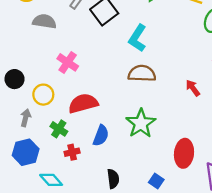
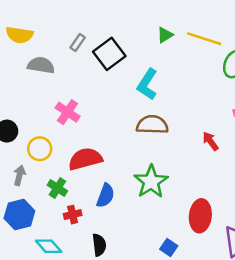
black semicircle: (113, 179) -> (99, 245), moved

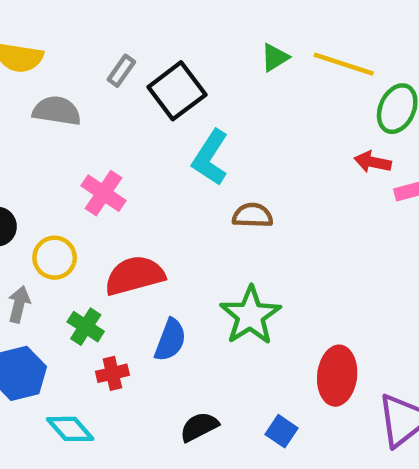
cyan L-shape: (147, 84) -> (210, 158), moved
brown semicircle: (152, 125) -> (253, 215), size x0.7
red arrow: (210, 141) -> (373, 162), moved, turned -42
black semicircle: (99, 245) -> (199, 427), moved, turned -110

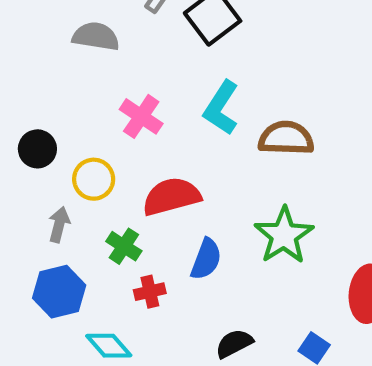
cyan L-shape: (210, 158) -> (221, 108), moved
brown semicircle: (253, 215) -> (286, 138), size x1.4

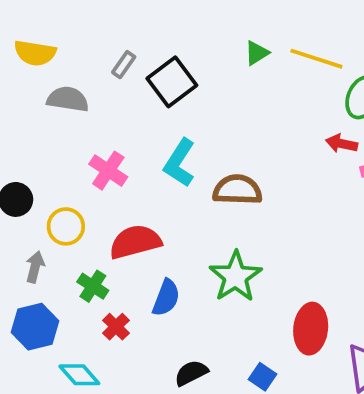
red cross: (150, 292) -> (116, 327), turned -32

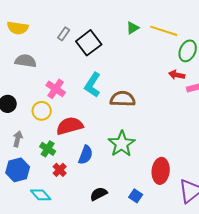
gray semicircle: (68, 99) -> (26, 61), moved
yellow circle: (66, 226) -> (42, 111), moved

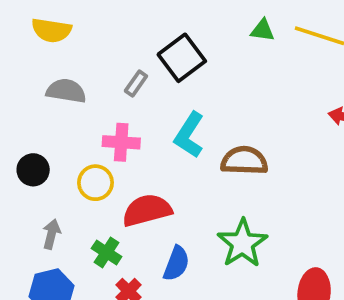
green triangle: (133, 28) -> (263, 30), turned 40
gray rectangle: (64, 34) -> (136, 84), moved
pink cross: (56, 89) -> (121, 142), turned -30

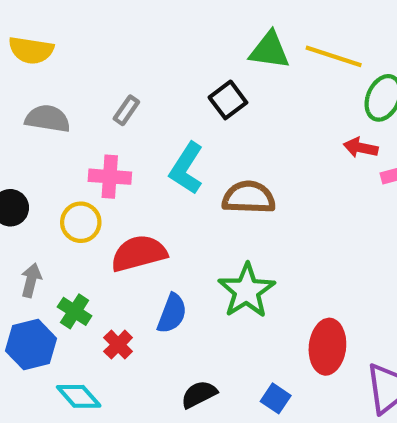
green triangle: (263, 30) -> (269, 50), size x1.5
black square: (182, 58) -> (228, 100), moved, size x0.7
green cross: (107, 252) -> (75, 311), moved

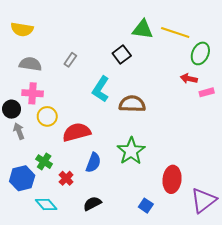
pink cross: (110, 177) -> (33, 93), moved
gray arrow: (31, 280) -> (19, 131), moved, turned -35
black semicircle: (199, 394) -> (92, 203), moved

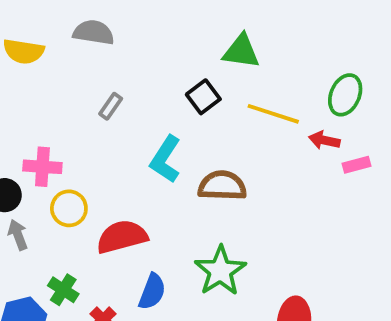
yellow line: (175, 33) -> (273, 114), moved
gray semicircle: (30, 64) -> (94, 32), moved

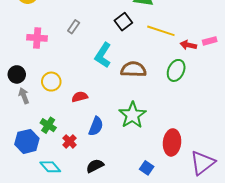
green ellipse: (345, 95) -> (176, 70), moved
pink rectangle: (357, 165) -> (210, 41), moved
pink cross: (42, 167) -> (37, 38), moved
red semicircle: (122, 237) -> (80, 97), size x0.6

